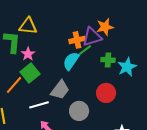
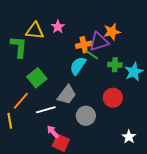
green line: (85, 50) -> (92, 55), turned 72
pink star: (28, 54) -> (58, 27), moved
orange line: (14, 85) -> (21, 101), moved

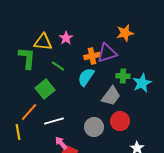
orange star: (112, 32) -> (125, 33), moved
green line: (92, 55) -> (58, 66), moved
gray trapezoid: (67, 95) -> (111, 96), moved
red circle: (113, 98) -> (120, 121), moved

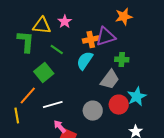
cyan star: (142, 83) -> (137, 97), moved

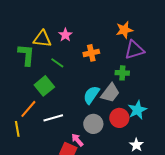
purple triangle: (106, 37) -> (134, 50), moved
cyan semicircle: (85, 61) -> (91, 95), moved
pink arrow: (60, 127) -> (77, 140), moved

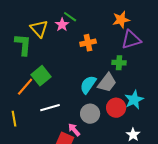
yellow triangle: (42, 39) -> (39, 29), turned 42
green line: (57, 63) -> (70, 17), moved
orange line: (28, 109) -> (25, 87), moved

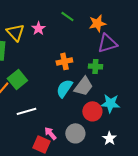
green line: (70, 17) -> (67, 16), moved
orange cross: (88, 43) -> (64, 61), moved
cyan star: (134, 100) -> (110, 103), turned 30
gray circle: (90, 114) -> (75, 133), moved

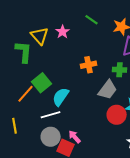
cyan semicircle: (64, 88) -> (61, 97), moved
gray circle: (75, 133) -> (51, 137), moved

